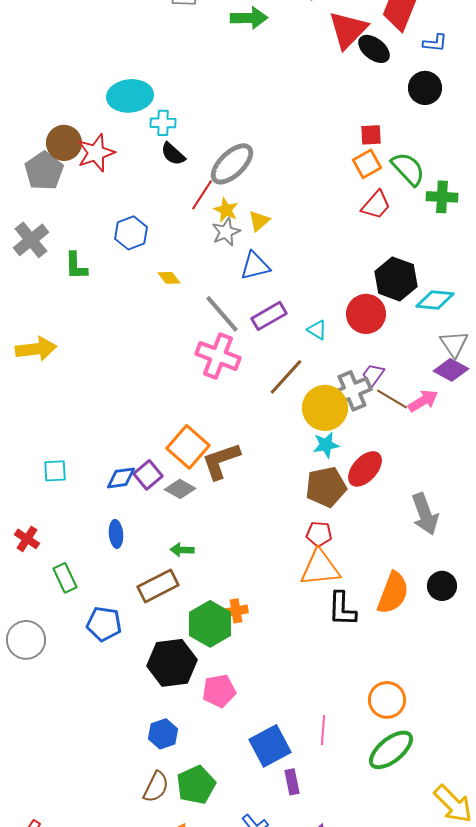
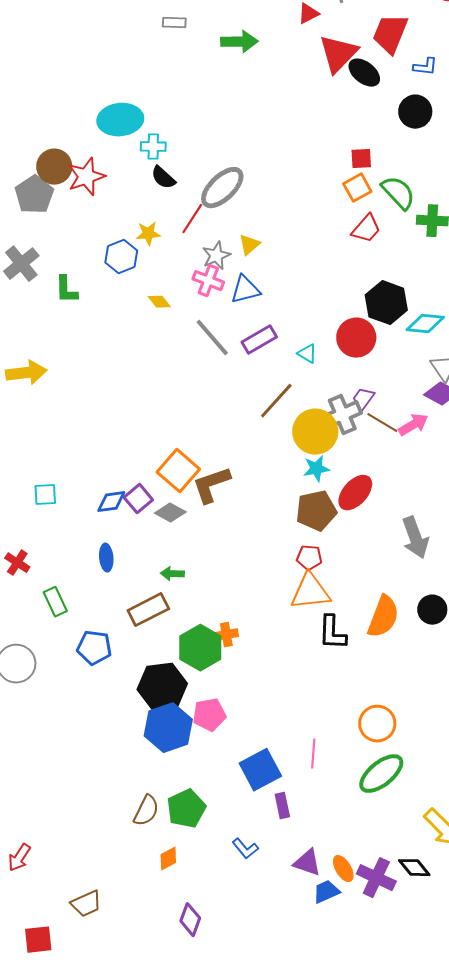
yellow star: (226, 210) -> (148, 234), moved, turned -30
pink cross: (218, 356) -> (208, 281), moved, size x0.7
blue hexagon: (163, 734) -> (168, 728), moved, size x1.6

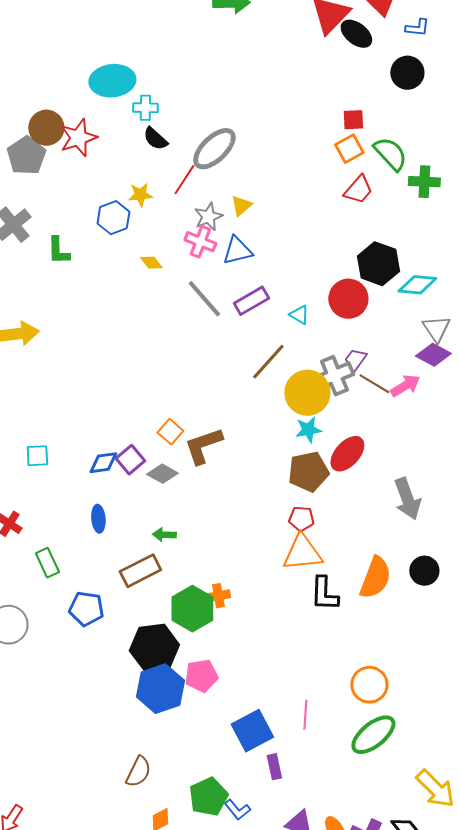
orange square: (178, 471) -> (170, 432), size x0.6
green pentagon: (186, 809) -> (208, 797), moved

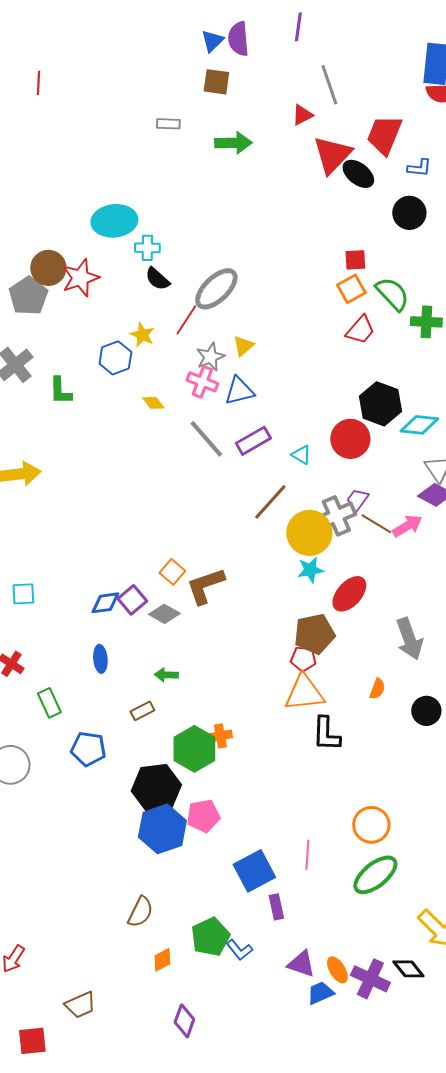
yellow star: (140, 195) -> (142, 335), turned 30
cyan square: (37, 456) -> (23, 594), moved
brown pentagon: (308, 472) -> (314, 634), moved
brown rectangle: (140, 571) -> (142, 711), size x0.6
orange semicircle: (375, 578) -> (377, 689), moved, size x0.5

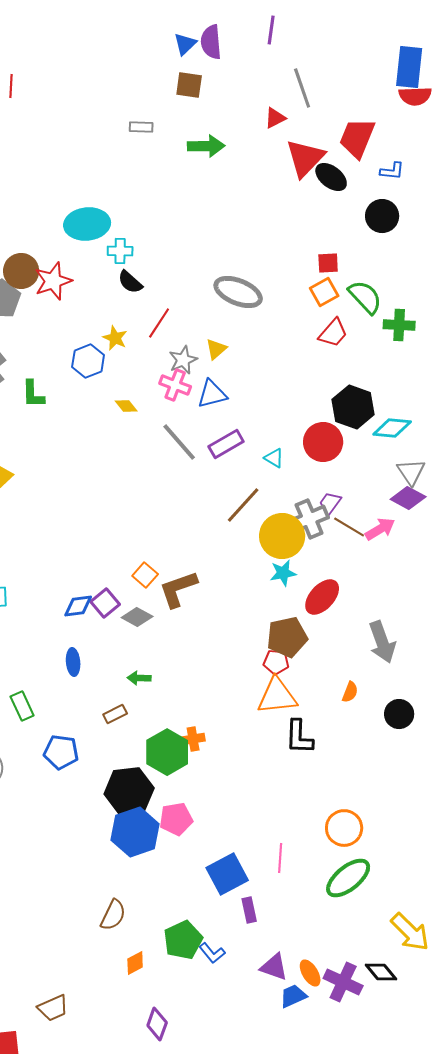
gray ellipse: (216, 289) -> (238, 292), moved, turned 66

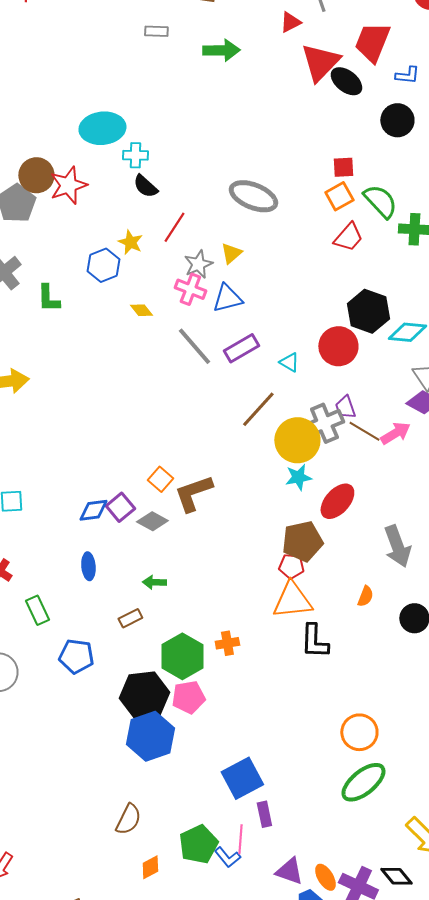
purple trapezoid: (330, 503) -> (345, 407), turned -55
orange cross: (193, 739) -> (227, 643), moved
pink pentagon: (176, 819) -> (188, 697), moved
pink line: (280, 858) -> (240, 839), moved

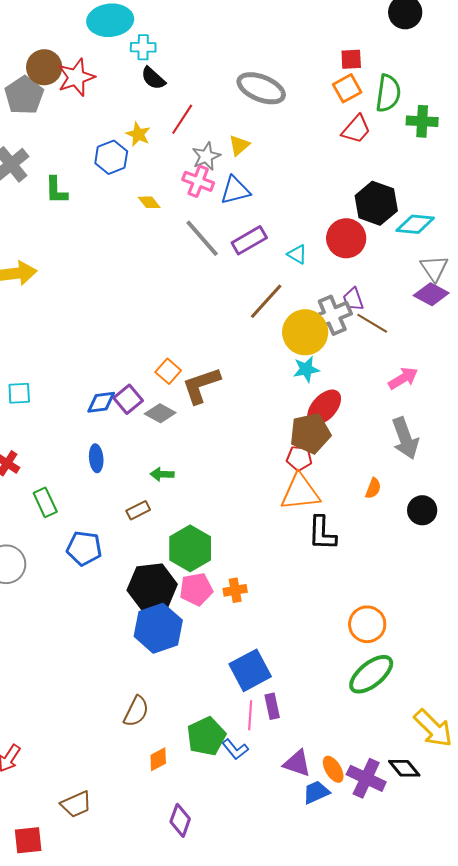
green semicircle: (380, 201) -> (388, 93), turned 51
pink arrow: (395, 433) -> (403, 378), moved
red ellipse: (337, 501) -> (324, 407), moved
orange cross: (227, 643) -> (235, 590), moved
pink line: (240, 839) -> (250, 715), moved

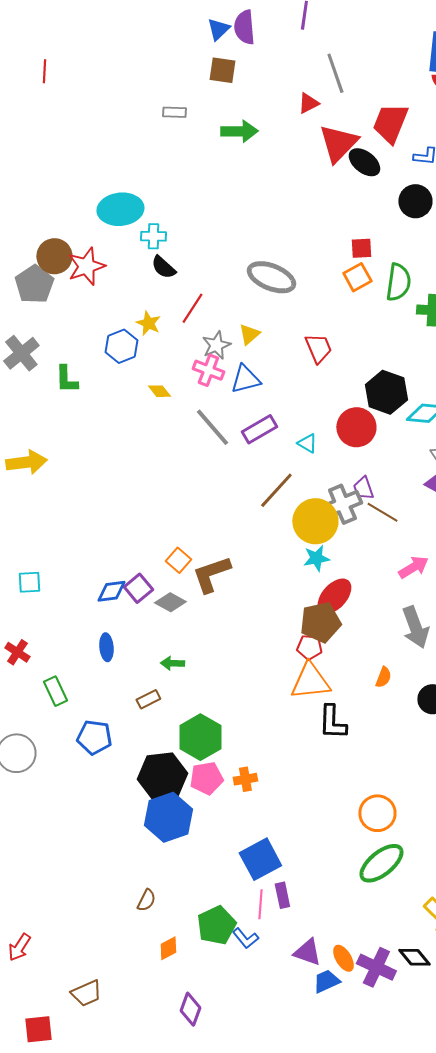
red trapezoid: (356, 129) -> (318, 348), moved, turned -64
brown semicircle: (136, 711) -> (146, 900), size x0.7

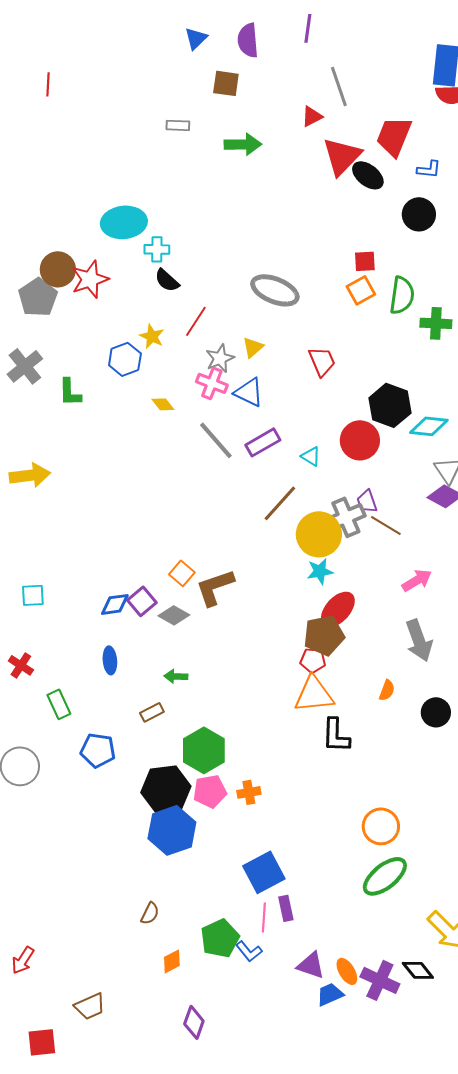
blue triangle: (218, 29) -> (196, 38), moved
blue triangle: (245, 379) -> (249, 392), turned 40

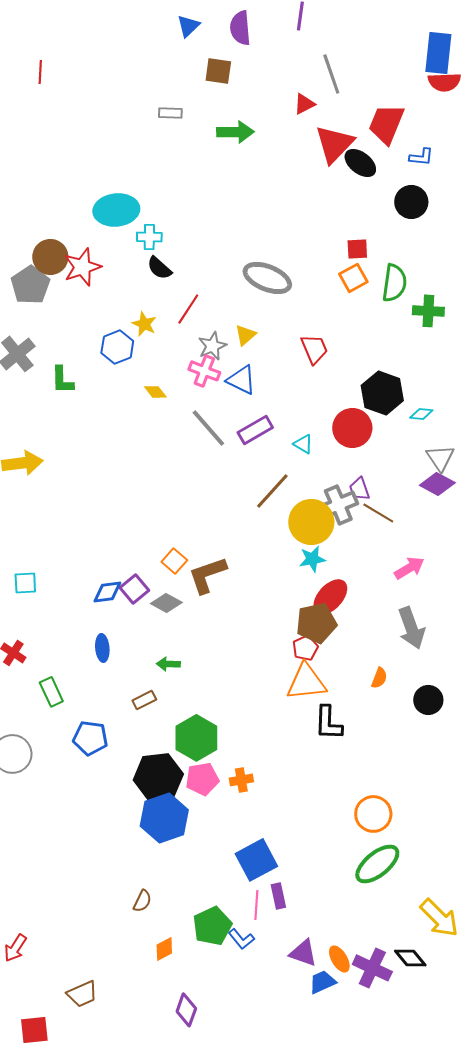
cyan diamond: (429, 426) -> (421, 414), size x0.6
red pentagon: (313, 660) -> (305, 648), turned -30

